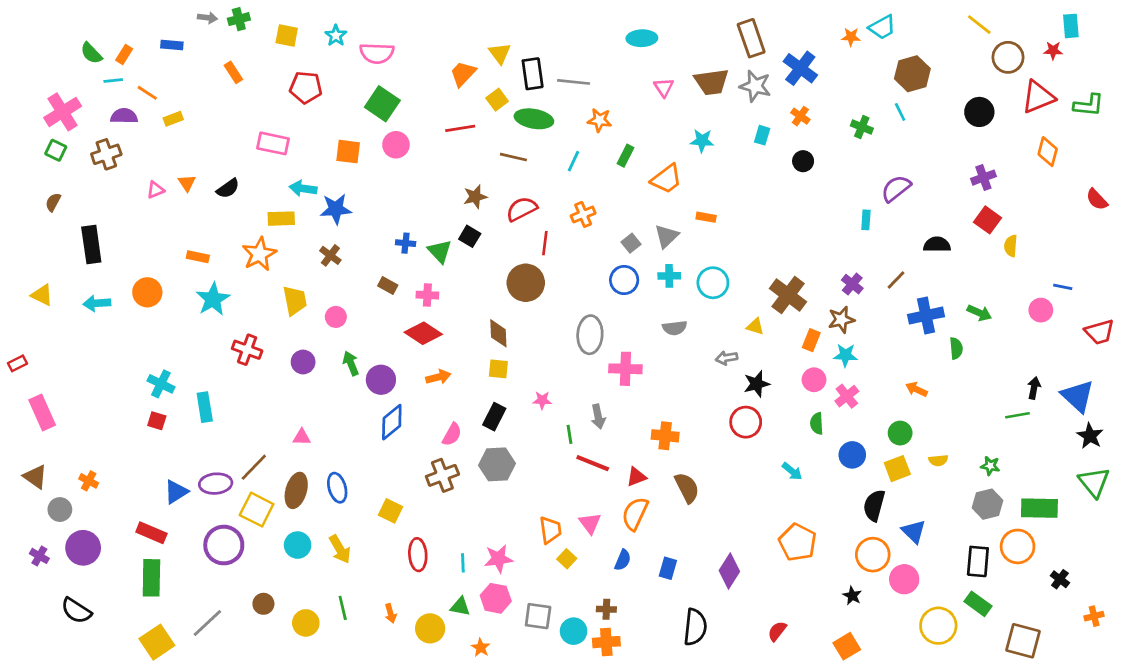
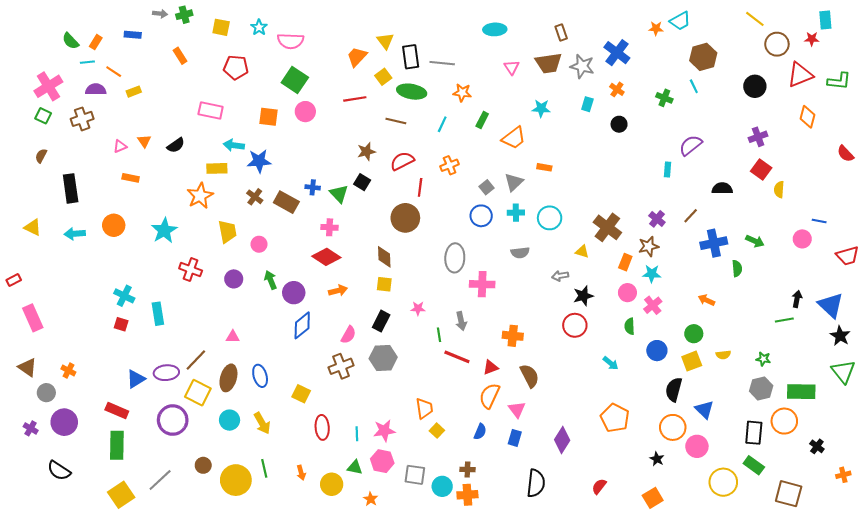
brown rectangle: (751, 38) -> (561, 33), moved, size x0.6
orange rectangle: (198, 257) -> (131, 178), moved
brown rectangle: (388, 285) -> (286, 202), moved, size x1.6
pink triangle: (590, 523) -> (517, 409), moved
yellow circle: (306, 623) -> (236, 480), size x1.5

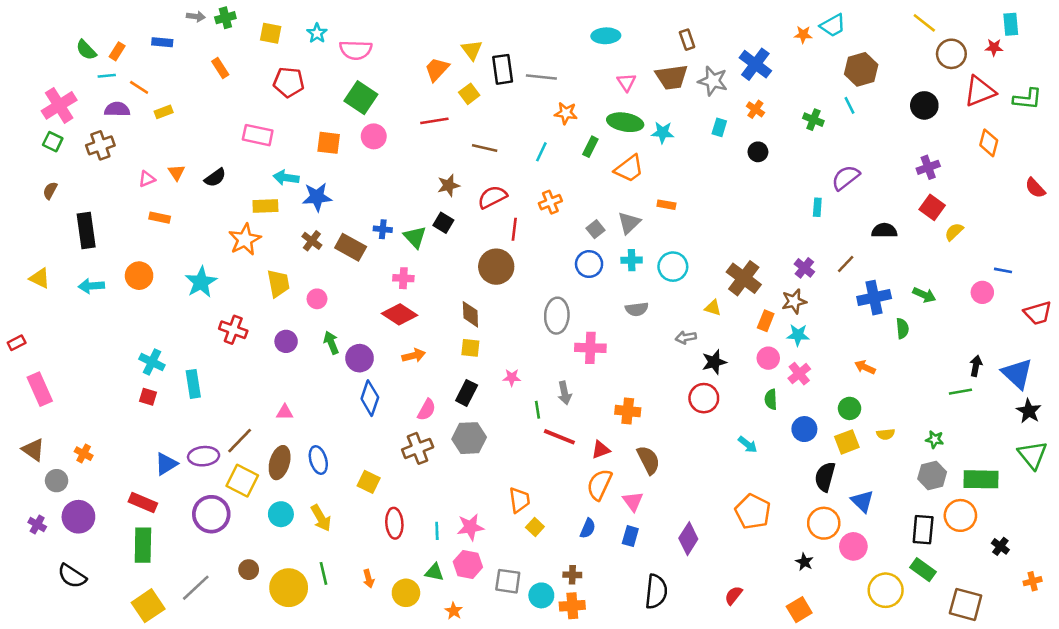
green ellipse: (412, 92) -> (625, 122), moved
yellow semicircle: (779, 189) -> (954, 232), turned 42
blue diamond: (302, 325) -> (370, 398), turned -32

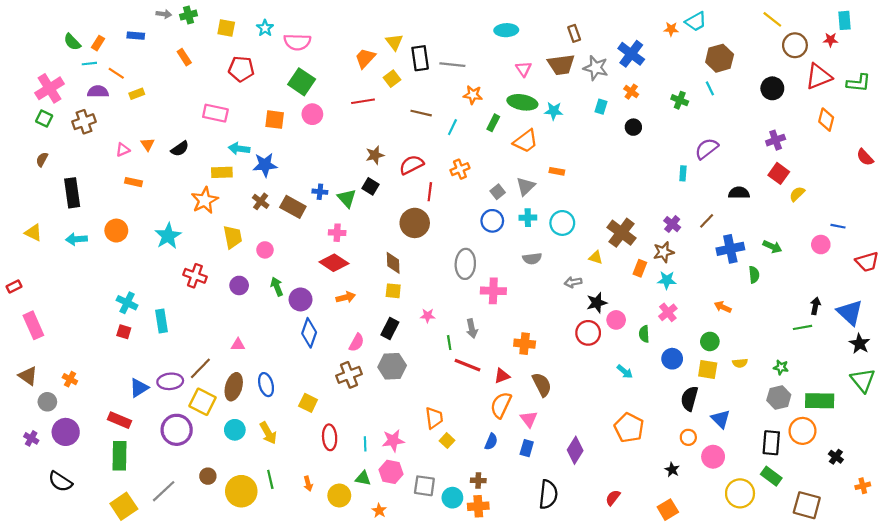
brown line: (485, 148) -> (421, 113), moved
pink circle: (768, 358) -> (616, 320), moved
yellow square: (847, 442) -> (708, 369), turned 30
orange circle: (824, 523) -> (688, 437), size x0.6

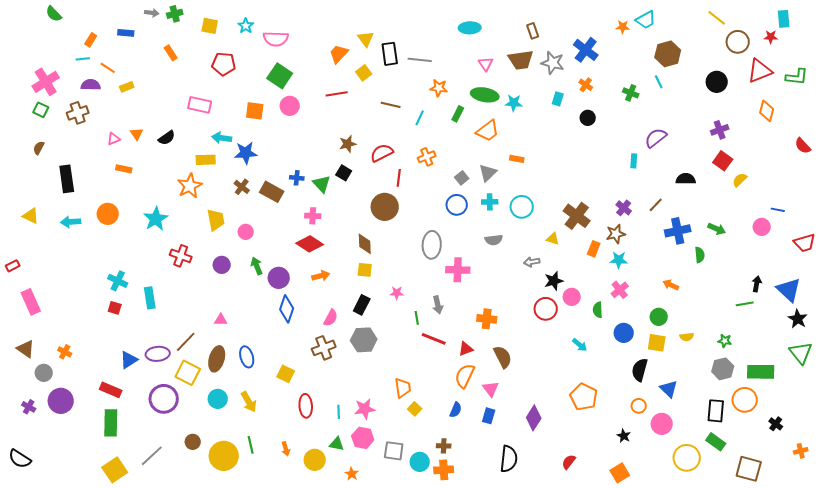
green semicircle: (72, 42) -> (54, 14), moved
black semicircle: (60, 482) -> (20, 459), moved

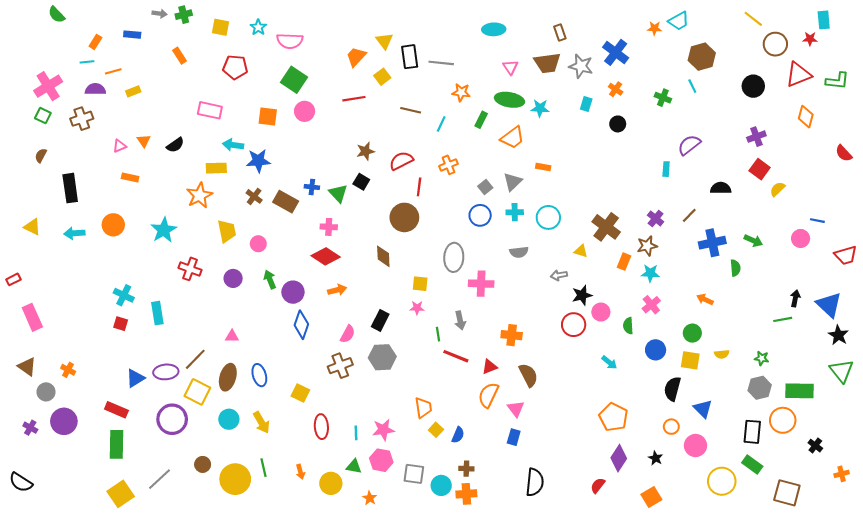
orange line: (108, 68) -> (113, 71), turned -49
yellow square: (365, 270) -> (420, 284), moved
blue semicircle: (456, 410) -> (458, 435), moved
purple diamond: (534, 418) -> (619, 458), moved

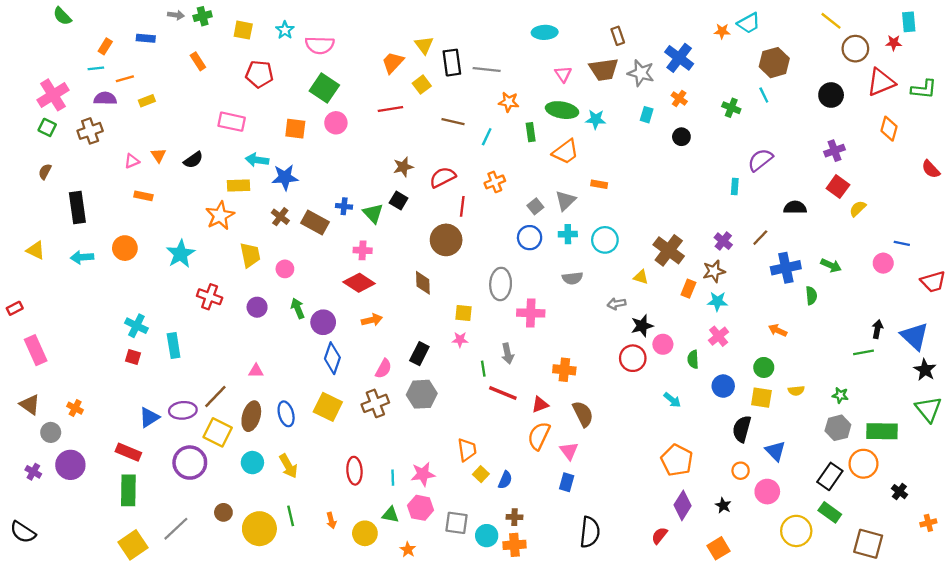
green rectangle: (481, 120) -> (531, 132), turned -35
yellow square: (300, 393) -> (328, 407), moved, size x1.4
black rectangle: (752, 432) -> (830, 476), turned 30

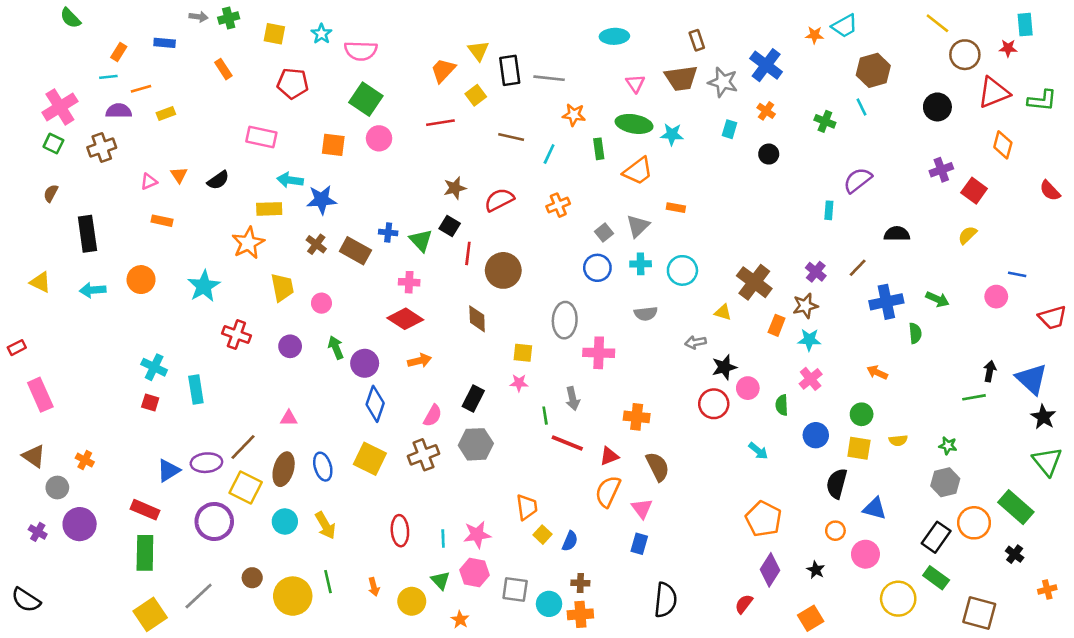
red square: (838, 187) -> (974, 191), moved
red line: (462, 206) -> (468, 253), moved
green rectangle: (882, 431) -> (1016, 507), moved, turned 40
blue triangle: (775, 451) -> (875, 508), turned -30
green triangle: (390, 515) -> (440, 580), turned 36

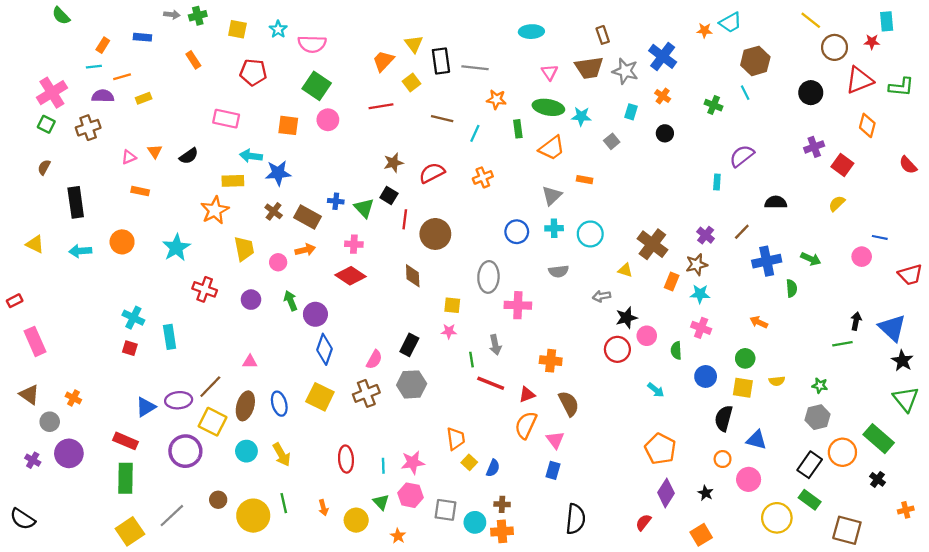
gray square: (604, 232) -> (612, 141), moved
orange arrow: (420, 361) -> (305, 250), moved
pink cross: (811, 379) -> (701, 328), turned -30

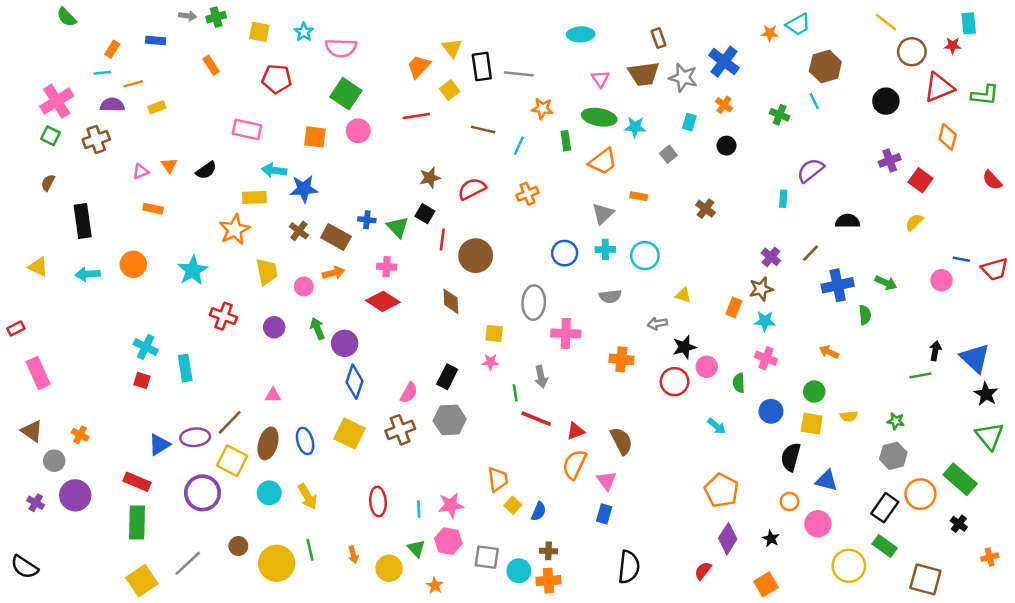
brown cross: (652, 244) -> (705, 209), moved, size x0.6
red trapezoid: (910, 275) -> (995, 269), moved
orange cross: (551, 361) -> (621, 359), moved

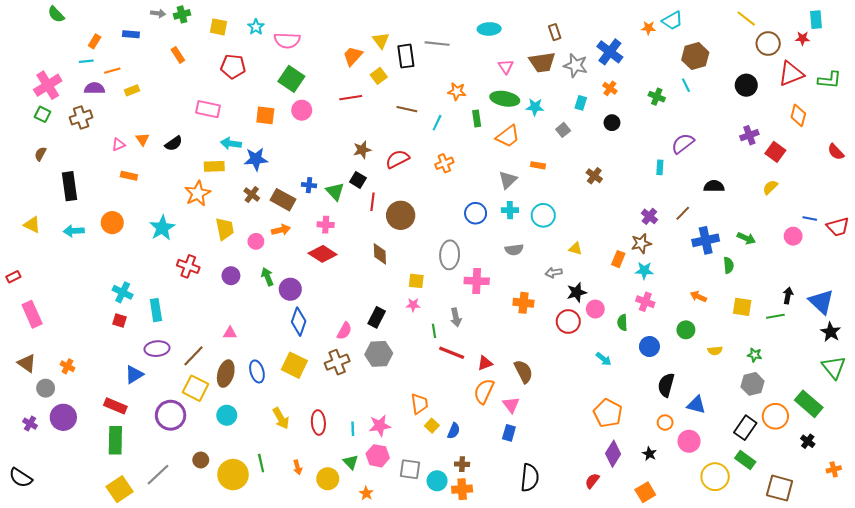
gray line: (519, 74) -> (437, 44), moved
yellow square: (812, 424) -> (742, 307), moved
purple ellipse: (195, 437) -> (157, 349), moved
yellow arrow: (308, 497) -> (281, 418), moved

